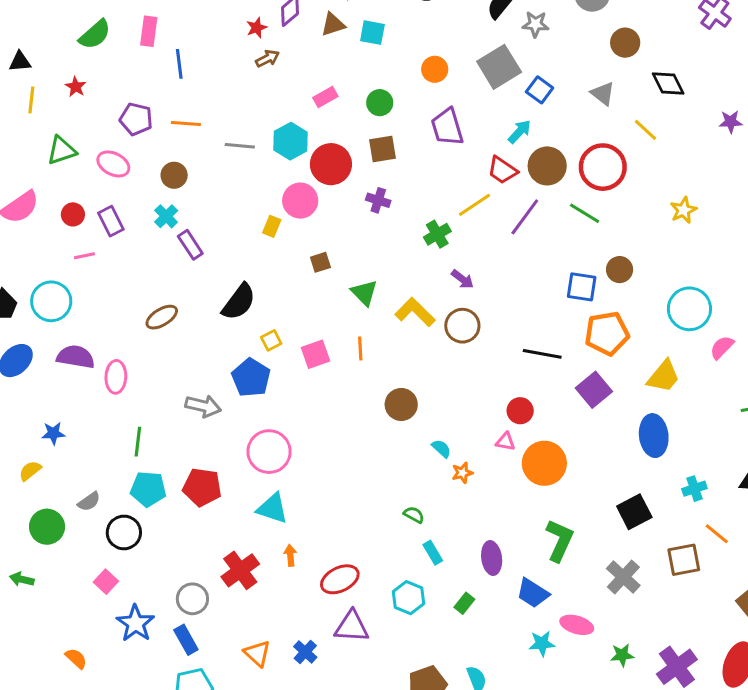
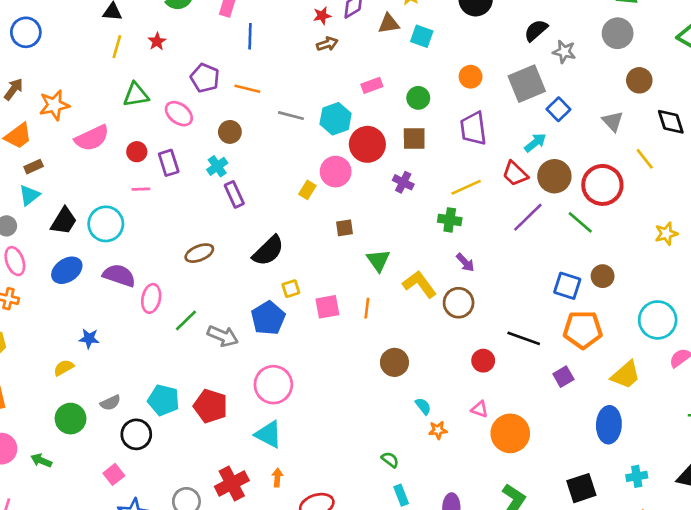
yellow line: (475, 205) -> (466, 187), moved
green cross: (437, 234) -> (450, 220), turned 30
purple square: (594, 390) -> (563, 377), size x0.7
red circle: (520, 411) -> (483, 361), moved
green line: (138, 442) -> (186, 320), moved, turned 30

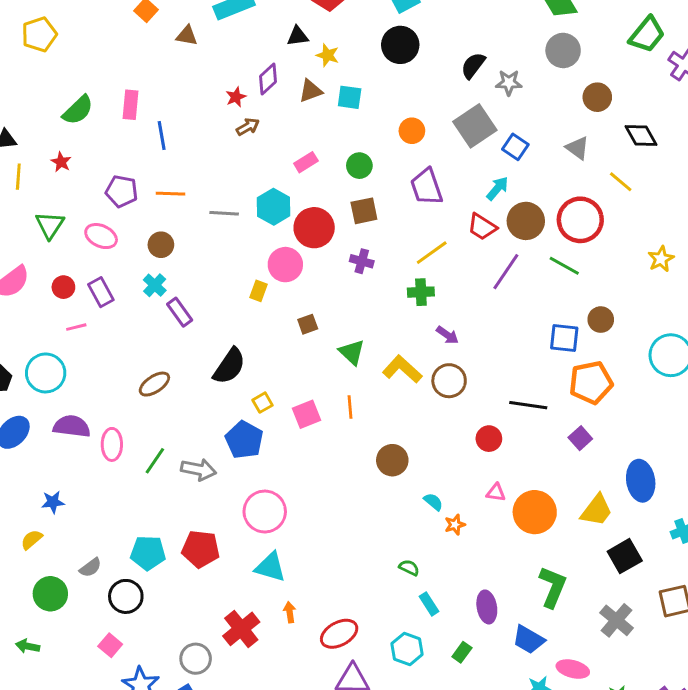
green triangle: (136, 95) -> (50, 225), turned -36
yellow trapezoid: (626, 375) -> (596, 510), moved

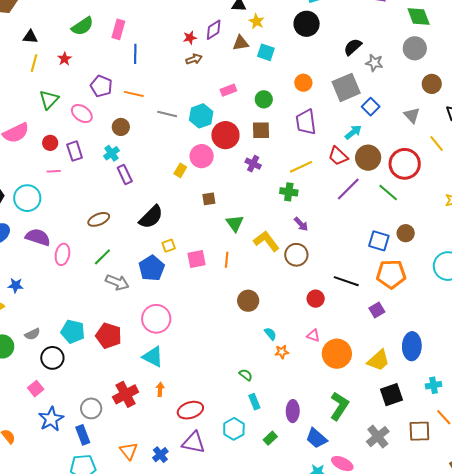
green line: (155, 461) -> (102, 257), moved

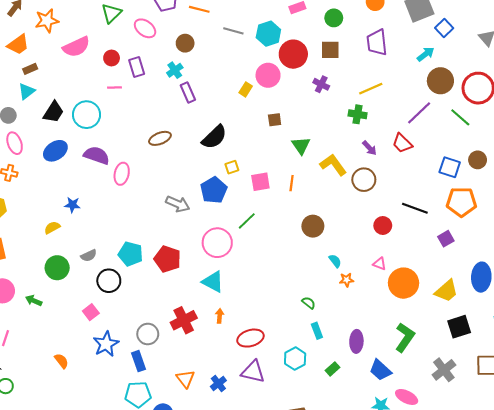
red trapezoid: (338, 156) -> (402, 143), moved
green line: (102, 257) -> (247, 221), moved

